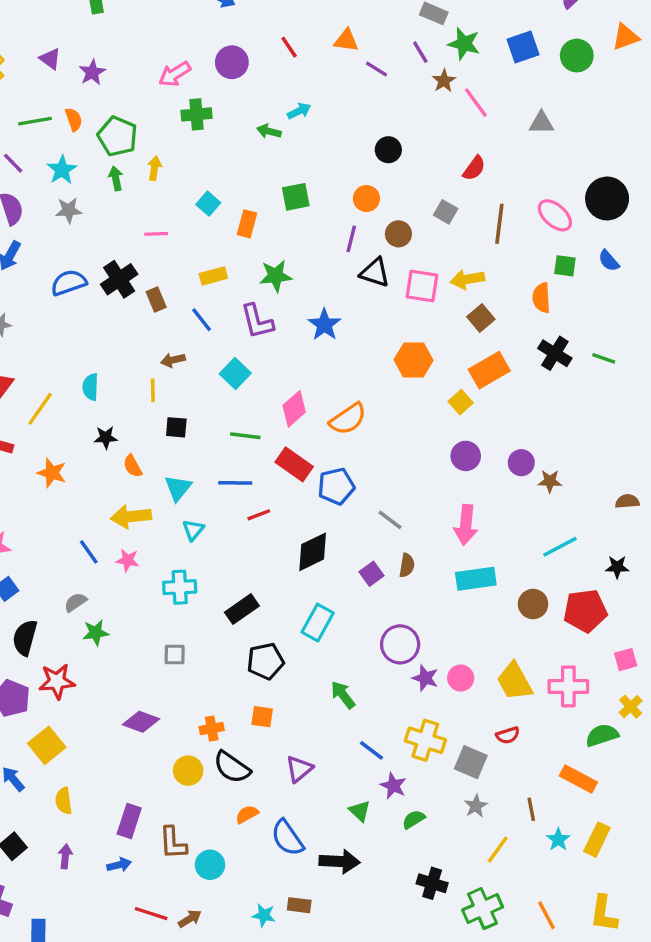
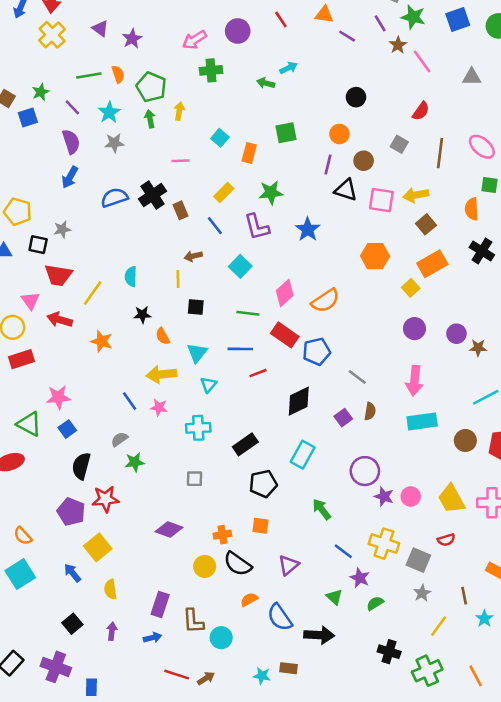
yellow rectangle: (213, 276) -> (224, 193), turned -30

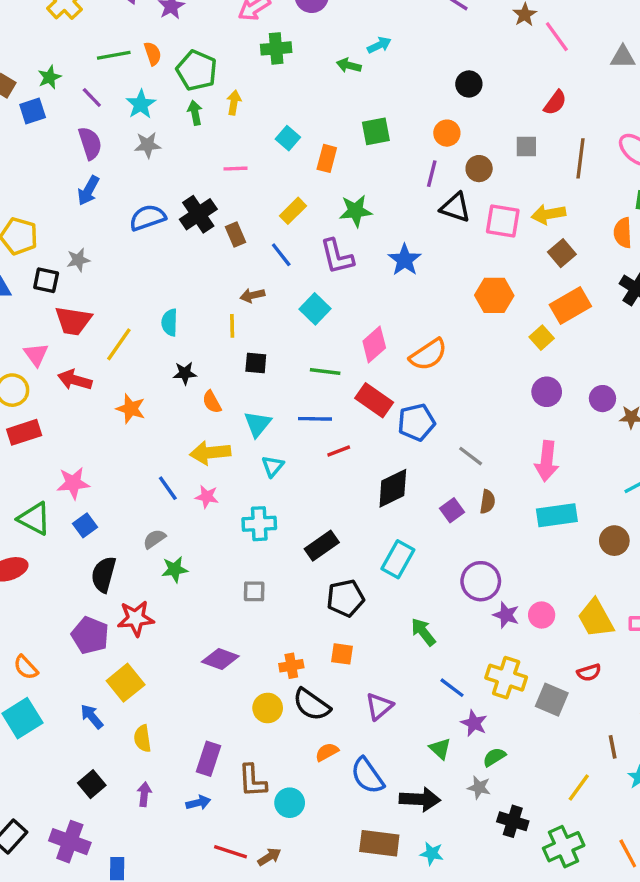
gray square: (399, 144) -> (526, 147), turned -30
gray star: (422, 593) -> (479, 787), moved, turned -30
brown rectangle: (289, 668) -> (379, 843), size x1.6
cyan star: (262, 676) -> (432, 853), moved

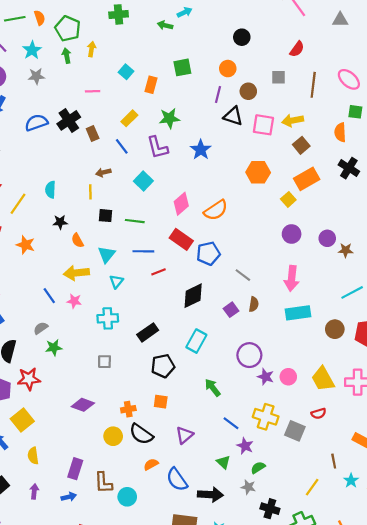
green line: (325, 371) -> (135, 221), moved

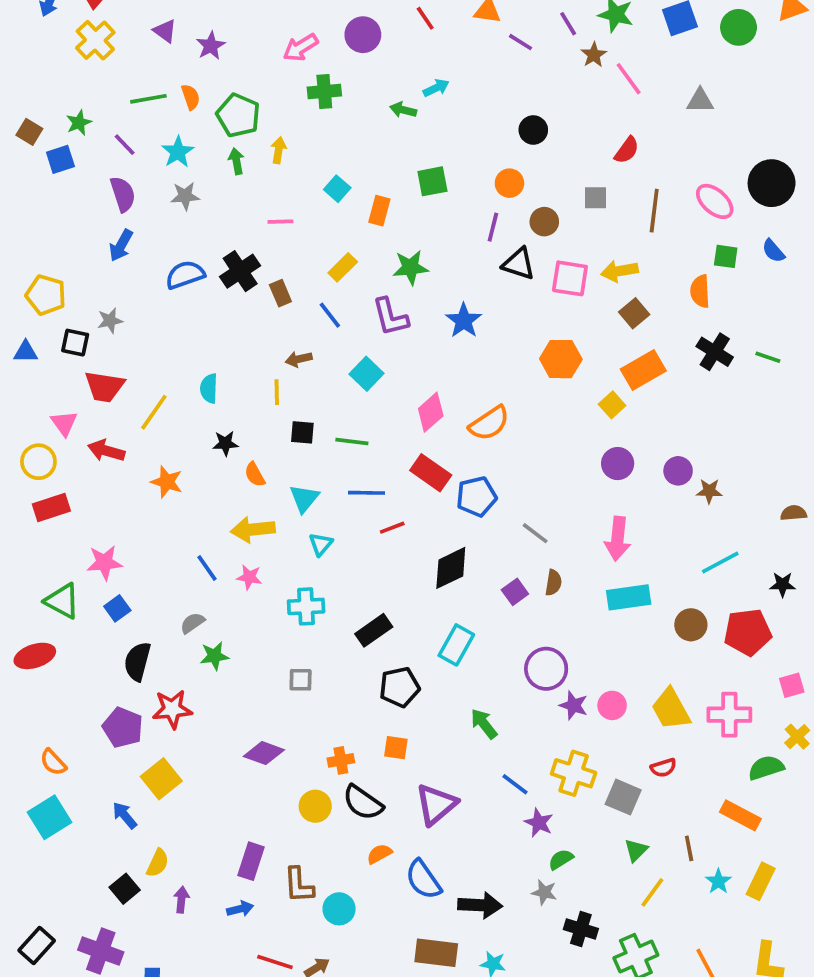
purple triangle: (184, 435) -> (436, 804), size x1.4
yellow semicircle: (33, 456) -> (158, 863), moved, turned -147
green triangle: (223, 462) -> (636, 850), moved, turned 32

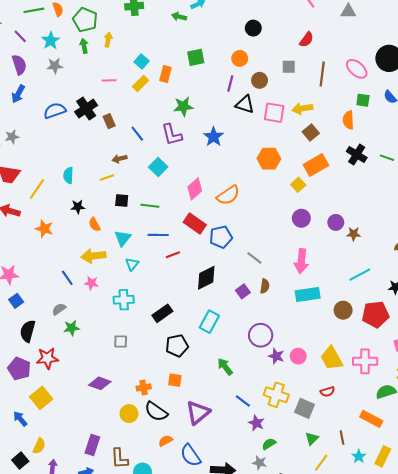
yellow rectangle: (343, 267) -> (140, 83), moved
yellow line: (277, 392) -> (107, 177), turned 72

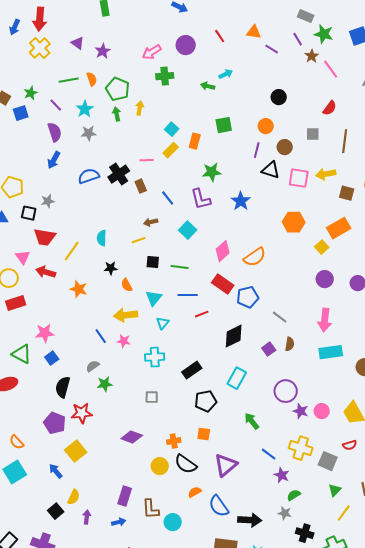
pink line: (109, 80) -> (147, 160), moved
brown square: (311, 133) -> (347, 193), moved, turned -35

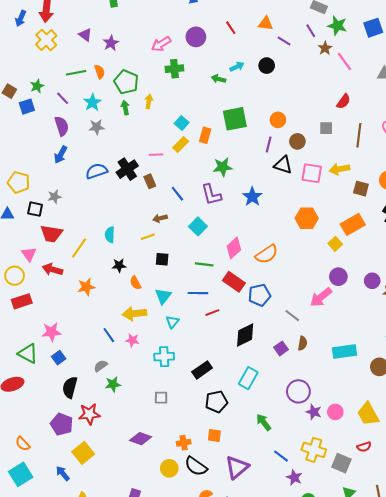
black circle: (279, 97) -> (267, 66), moved
green square: (224, 125) -> (235, 119), size x1.4
green line: (180, 267) -> (204, 264), moved
orange star: (79, 289) -> (86, 287), turned -30
pink arrow: (325, 320) -> (321, 297), moved, turned 45

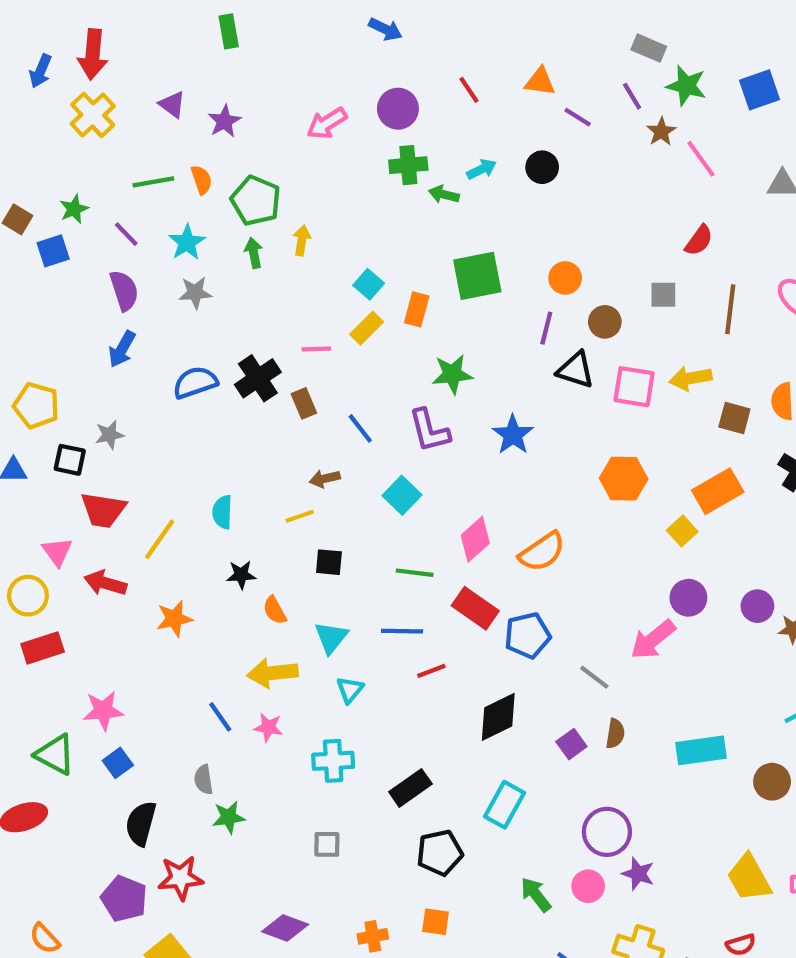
green cross: (174, 69) -> (408, 165), moved
gray semicircle: (101, 366) -> (204, 780), turned -64
pink circle: (335, 412) -> (588, 886), moved

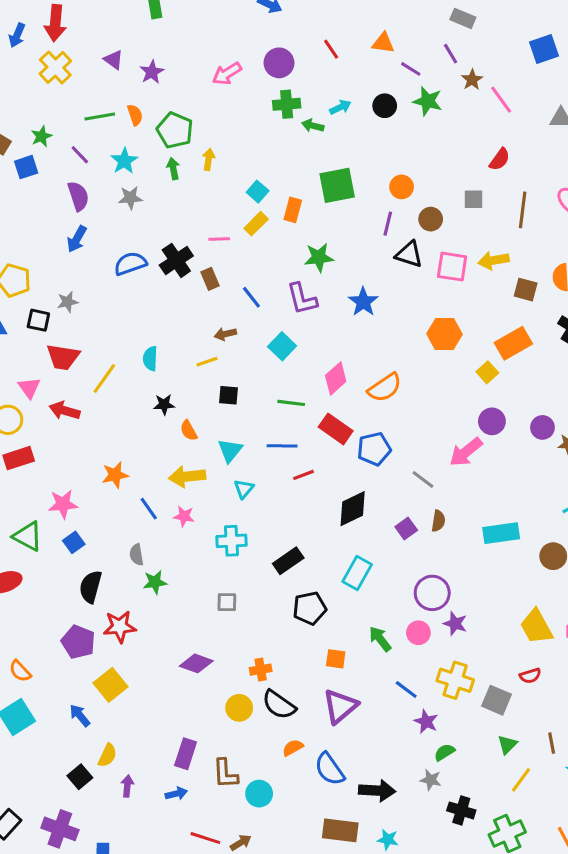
green star: (686, 86) -> (428, 101), moved
orange star: (174, 619) -> (115, 475), moved
orange square: (436, 922) -> (336, 659), moved

